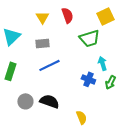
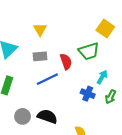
red semicircle: (67, 15) -> (66, 62), moved
yellow square: (105, 16) -> (105, 28), turned -30
cyan arrow: (102, 63) -> (102, 77), turned 48

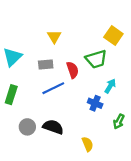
yellow triangle: (40, 29) -> (54, 37), moved
green arrow: (110, 97) -> (119, 122), moved

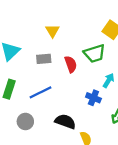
blue line: (53, 88) -> (40, 92), moved
black semicircle: (53, 127) -> (65, 121), moved

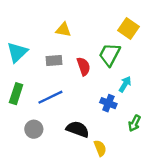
yellow triangle: (52, 31) -> (63, 30), turned -48
green trapezoid: (94, 53) -> (110, 55), turned 135

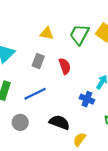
green trapezoid: (110, 55) -> (80, 34), moved
gray rectangle: (54, 60) -> (38, 61), turned -64
yellow semicircle: (100, 148) -> (80, 139), turned -120

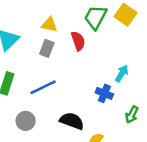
yellow triangle: (47, 33) -> (49, 25), moved
red semicircle: (65, 66) -> (78, 41), moved

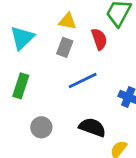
blue line: (43, 87) -> (83, 80), moved

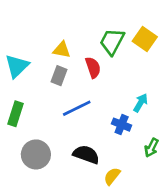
gray circle: (41, 127) -> (36, 154), size x1.4

